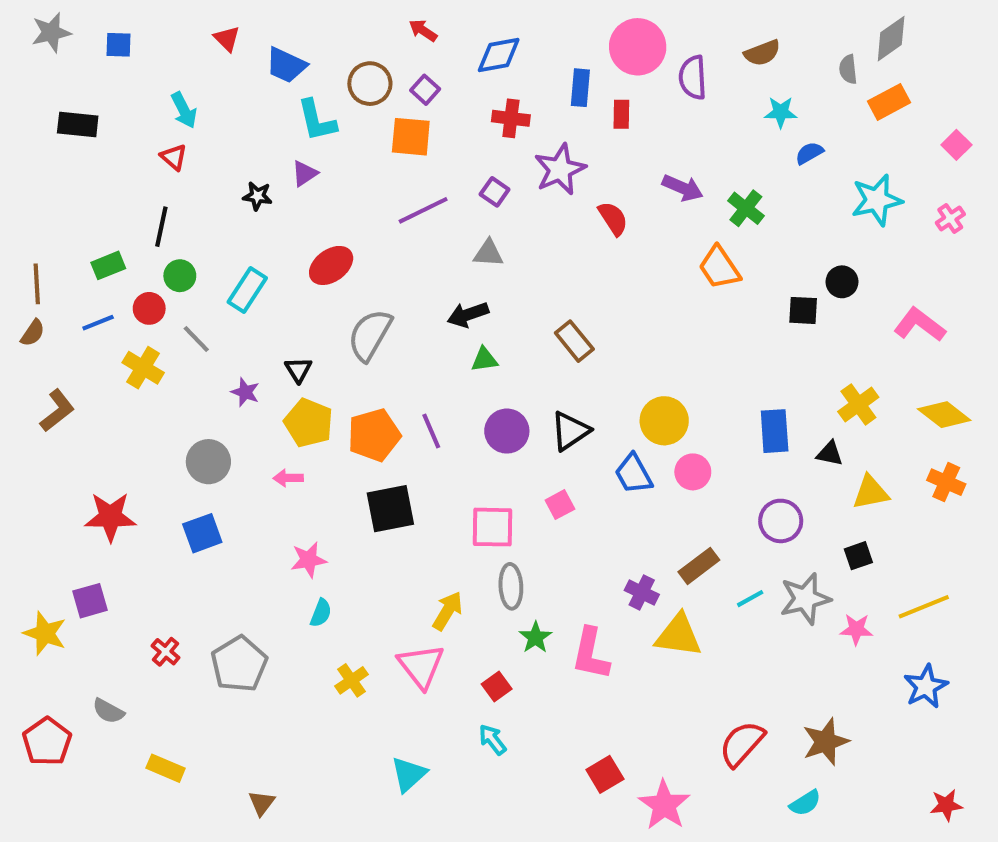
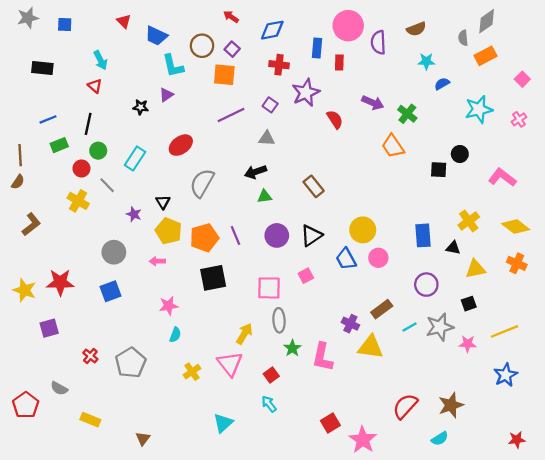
blue line: (98, 323) -> (48, 119), moved
yellow star: (45, 633) -> (25, 290), moved

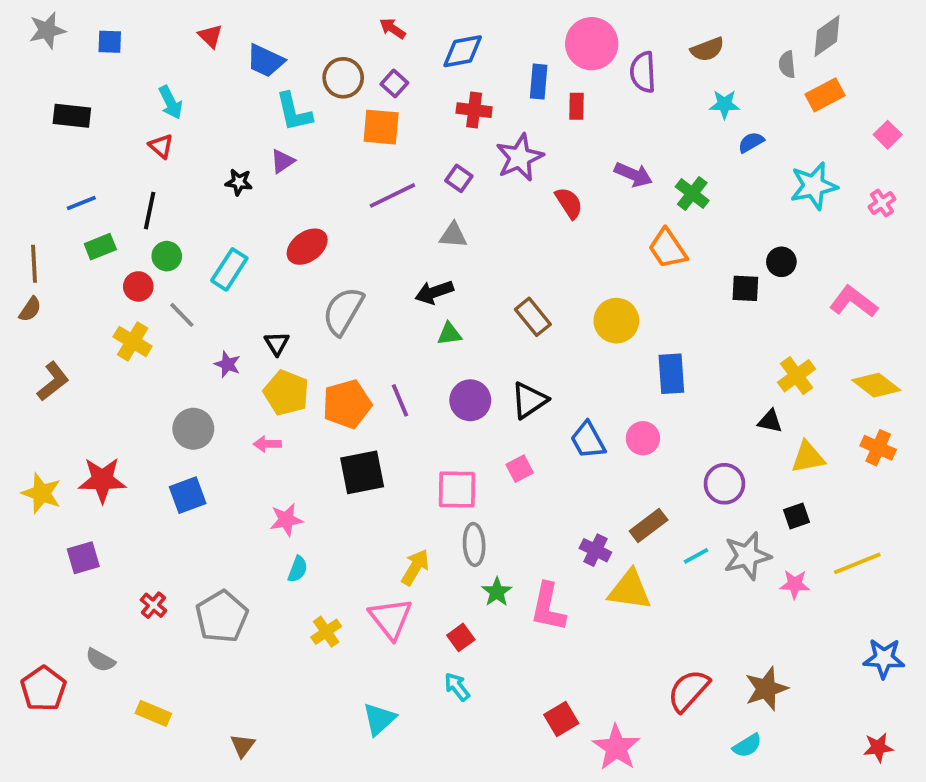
yellow circle: (363, 230) -> (616, 321), moved
blue rectangle: (423, 235) -> (671, 374), moved
blue star: (506, 375) -> (884, 658), moved, turned 30

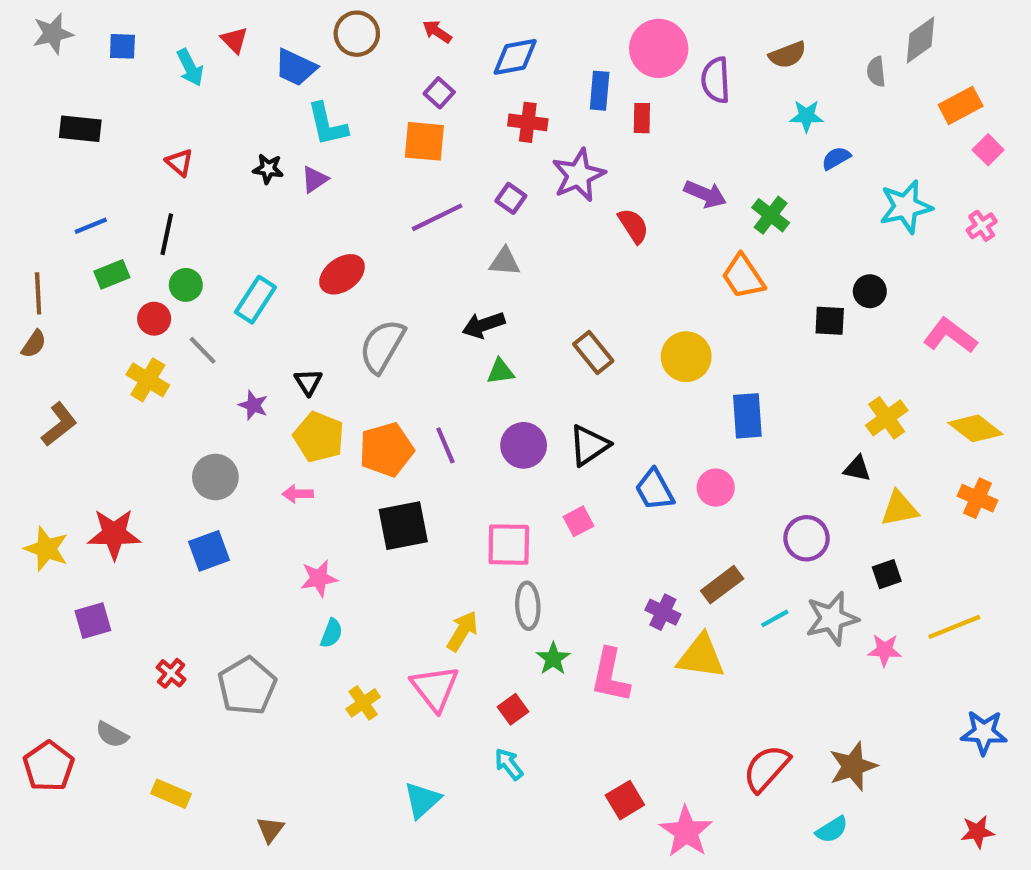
brown circle: (343, 78) -> (357, 34), moved
orange rectangle: (825, 95) -> (961, 105), moved
cyan arrow: (171, 102) -> (190, 67), moved
black star: (239, 182) -> (268, 169), moved

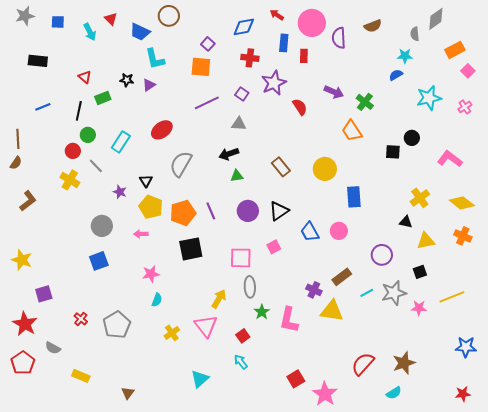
red arrow: (437, 32) -> (277, 15), moved
cyan star: (806, 116) -> (405, 56), moved
green rectangle: (112, 274) -> (103, 98), moved
red star: (114, 534) -> (25, 324), moved, turned 30

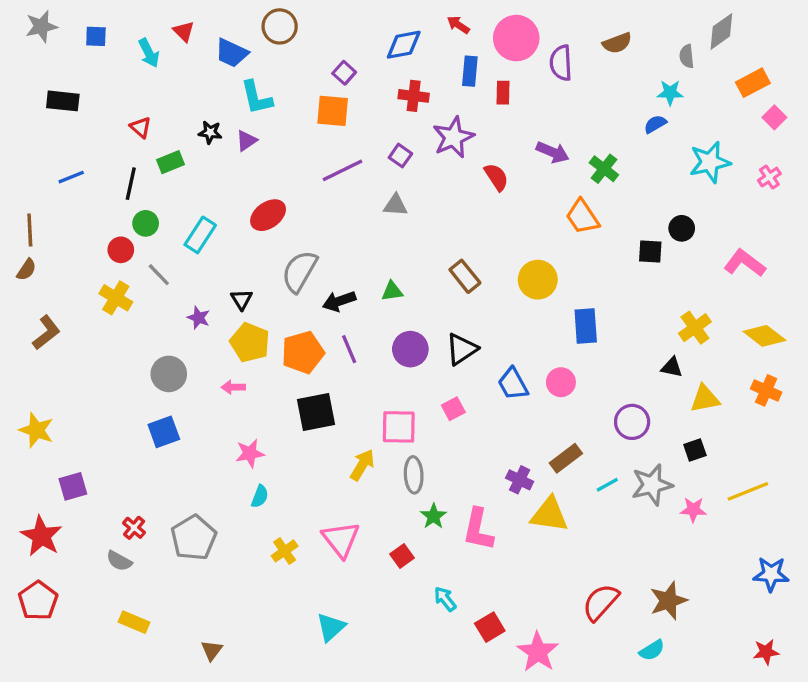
black arrow: (229, 154) -> (339, 301), moved
yellow arrow: (219, 299) -> (362, 465), moved
gray semicircle: (53, 348) -> (119, 561), moved
cyan arrow: (241, 362) -> (445, 599), moved

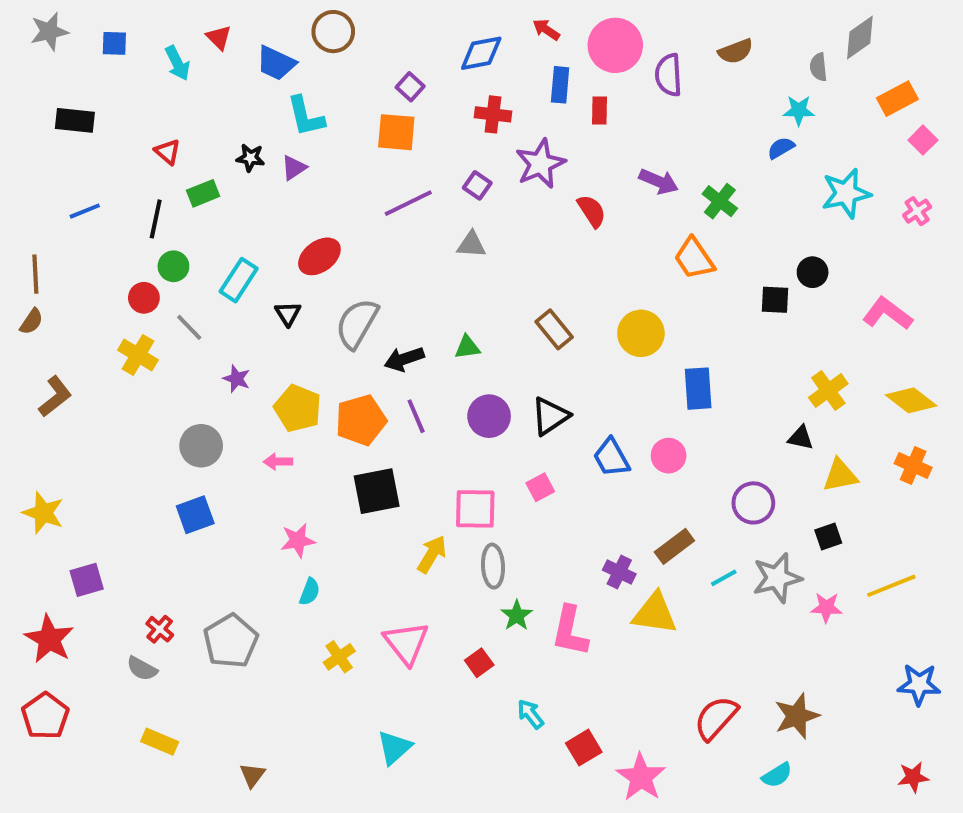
black triangle: (242, 299) -> (288, 314), moved

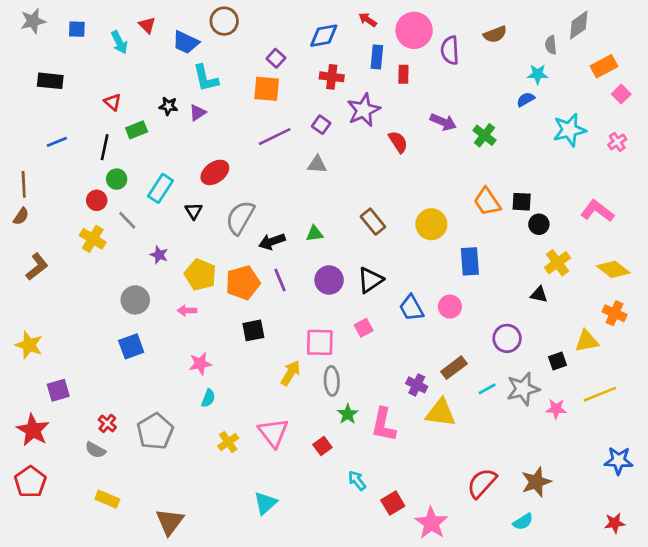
orange trapezoid: (694, 258) -> (487, 202), moved
black circle: (813, 272) -> (539, 224), moved
yellow triangle: (840, 475) -> (587, 341), moved
black square: (377, 491) -> (253, 330), size x0.7
brown triangle: (252, 775) -> (170, 522), size x1.6

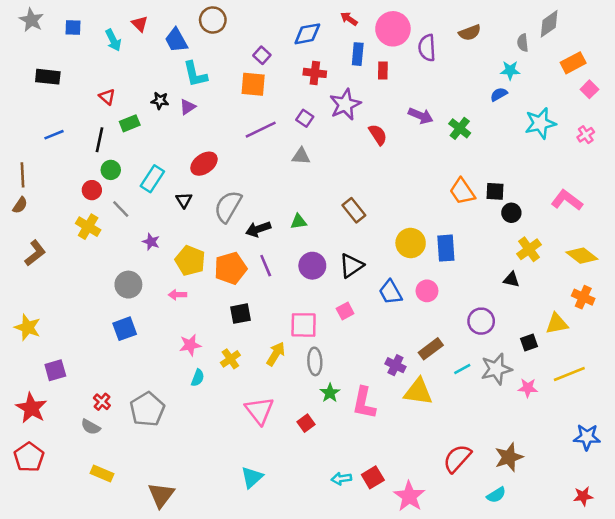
gray star: (33, 21) -> (31, 20), turned -30
blue trapezoid: (186, 42) -> (176, 40), turned 36
yellow circle: (431, 224) -> (411, 243), moved
yellow cross: (228, 442) -> (230, 359), moved
cyan arrow: (357, 481) -> (341, 479), moved, turned -60

